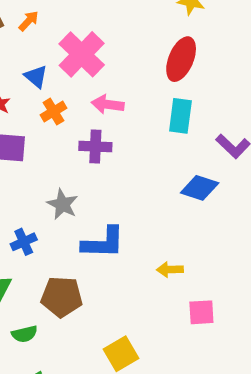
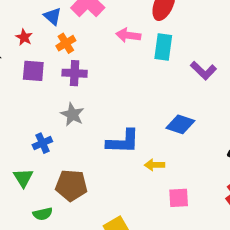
pink arrow: (108, 104) -> (128, 35), moved
purple cross: (95, 147) -> (75, 73), moved
blue diamond: (200, 188) -> (180, 124), moved
blue L-shape: (103, 243) -> (123, 142), moved

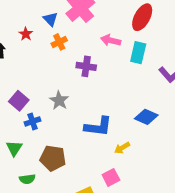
purple square: (33, 71) -> (19, 101), moved, turned 30
purple cross: (75, 73) -> (86, 66), moved
yellow arrow: (155, 165) -> (122, 148), turned -35
pink square: (179, 198) -> (111, 177), moved, turned -30

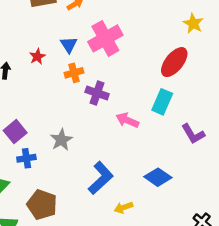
pink arrow: (111, 40) -> (127, 120), moved
purple cross: (86, 66) -> (97, 93), moved
blue L-shape: (98, 126) -> (101, 178), turned -60

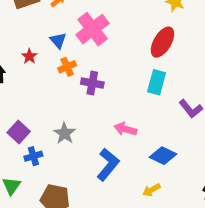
pink arrow: (127, 120) -> (125, 129), moved
yellow arrow: (123, 208) -> (151, 190), moved

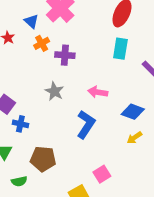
gray star: (64, 133) -> (54, 91), moved
blue cross: (33, 156) -> (20, 124), turned 35
yellow arrow: (151, 190) -> (134, 138), moved

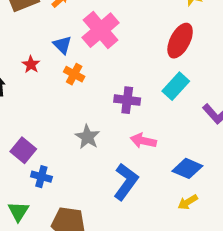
orange cross: (42, 43) -> (74, 74), turned -35
cyan rectangle: (120, 49) -> (176, 86), turned 30
purple cross: (65, 55) -> (127, 100), moved

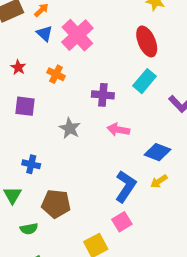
red ellipse: (180, 41) -> (147, 41), turned -48
blue triangle: (62, 45) -> (45, 33), moved
purple square: (23, 150) -> (25, 106), moved, turned -30
blue L-shape: (126, 182) -> (126, 186), moved

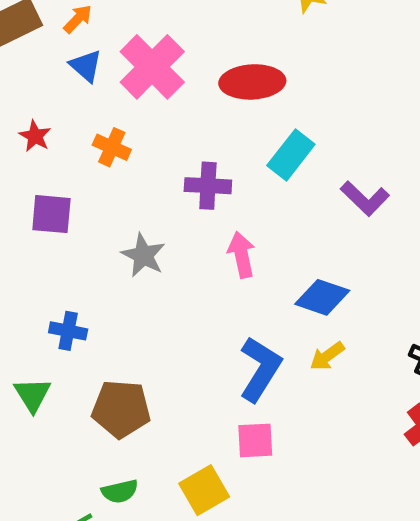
red ellipse: (147, 41) -> (252, 82), moved, turned -68
pink arrow: (118, 130) -> (242, 255), turned 70
pink square: (122, 222) -> (255, 440), turned 30
green semicircle: (29, 229) -> (120, 491), moved

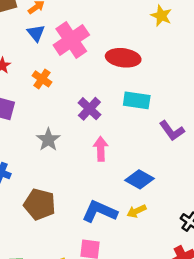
cyan rectangle: (291, 155) -> (137, 100), turned 50
purple cross: (208, 186) -> (89, 109), turned 30
blue L-shape: (260, 369) -> (100, 211), turned -108
brown pentagon: (121, 409) -> (40, 204), moved

